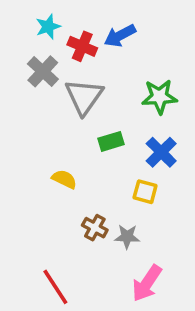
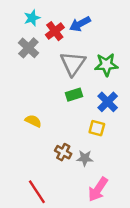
red cross: (82, 46) -> (55, 31), turned 30
gray triangle: (84, 97) -> (73, 63), moved
yellow semicircle: (64, 179) -> (33, 121), moved

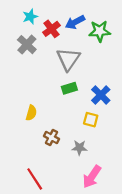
green star: (106, 65) -> (100, 31), moved
yellow semicircle: (33, 121) -> (31, 113), turned 80
brown cross: (63, 152) -> (51, 138), moved

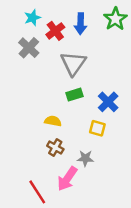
blue arrow: (75, 22) -> (81, 24), turned -60
green star: (100, 31) -> (115, 19), moved, turned -30
yellow semicircle: (31, 113) -> (53, 121), moved, turned -96
pink arrow: (92, 177) -> (67, 179), moved

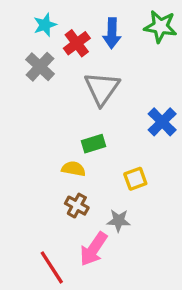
green star: (115, 19) -> (160, 27), turned -30
green rectangle: (75, 95) -> (94, 144), moved
blue cross: (108, 102) -> (162, 122), moved
yellow square: (97, 128) -> (135, 179), turned -35

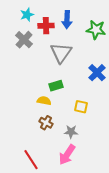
green star: (160, 27) -> (96, 30), moved
red cross: (77, 43) -> (46, 26), turned 35
yellow square: (135, 179) -> (81, 107), turned 32
pink arrow: (94, 249) -> (67, 155), moved

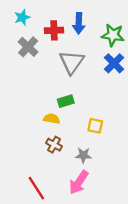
cyan star: (27, 15) -> (22, 17), moved
blue cross: (97, 73) -> (114, 63), moved

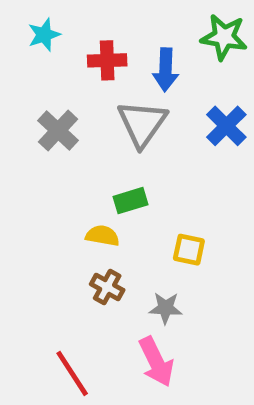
blue arrow: (79, 23) -> (166, 70), moved
green star: (113, 35) -> (224, 37), moved
gray cross: (28, 47) -> (58, 130), moved
pink arrow: (79, 182) -> (156, 362), turned -60

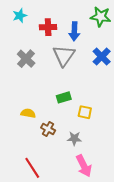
green rectangle: (131, 201) -> (64, 97), moved
yellow semicircle: (102, 236) -> (28, 113), moved
pink arrow: (156, 362) -> (84, 166), moved

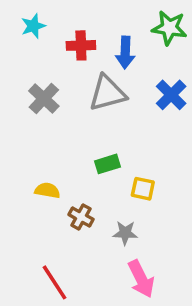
gray triangle: (64, 55) -> (107, 93), turned 40

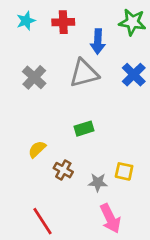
red cross: (81, 45) -> (63, 22), moved
yellow square: (143, 189) -> (124, 171), moved
yellow semicircle: (47, 190) -> (37, 149), turned -54

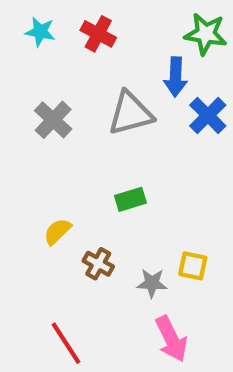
cyan star: (26, 21) -> (40, 32), turned 30
red cross: (63, 22) -> (98, 34), turned 30
blue arrow: (98, 41) -> (176, 77), moved

